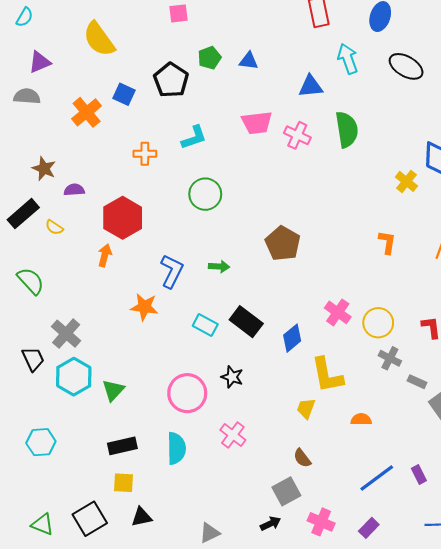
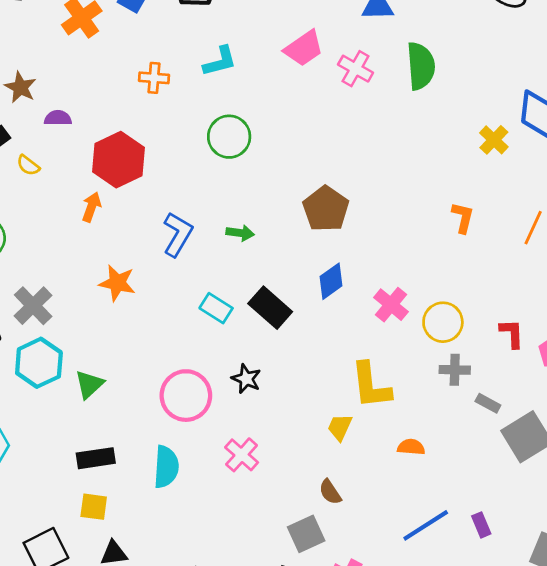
pink trapezoid: (257, 123) -> (304, 48), turned -32
orange star: (144, 307) -> (117, 283), moved
blue diamond: (292, 338) -> (331, 281), moved
gray cross: (390, 358) -> (455, 370), turned -30

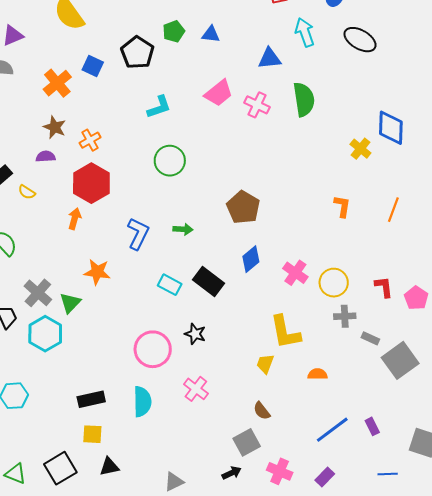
orange cross: (154, 78) -> (90, 140), moved, turned -30
brown star: (20, 87) -> (55, 127), moved
green triangle: (89, 384) -> (70, 303), moved

